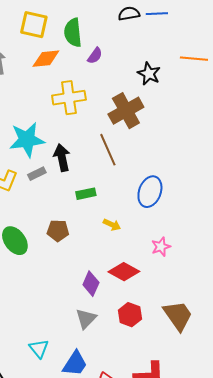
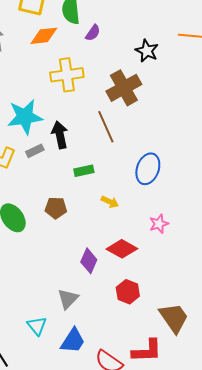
brown trapezoid: (178, 316) -> (174, 318), moved
gray triangle: (86, 319) -> (68, 299), moved

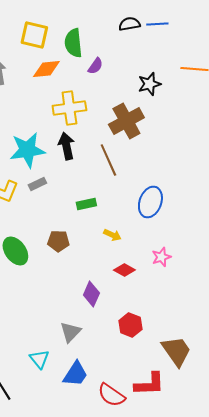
black star: (147, 51) -> (149, 84), turned 30
black arrow: (60, 135) -> (66, 146), moved
red diamond: (122, 249) -> (124, 270), moved, size x0.7

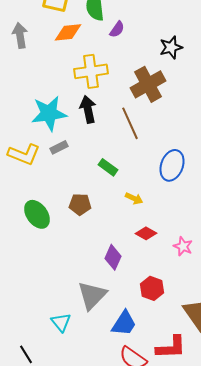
green rectangle: (86, 204) -> (108, 167), turned 48
pink star: (161, 257) -> (183, 246), moved, turned -30
gray triangle: (70, 332) -> (92, 295), size x1.4
blue trapezoid: (75, 374) -> (124, 323), moved

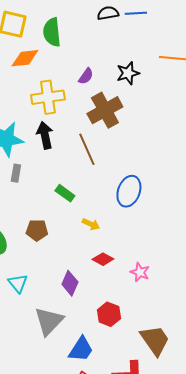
purple semicircle: (117, 29) -> (86, 76), moved
gray rectangle: (59, 147) -> (16, 173), turned -54
cyan triangle: (61, 322) -> (18, 283), moved

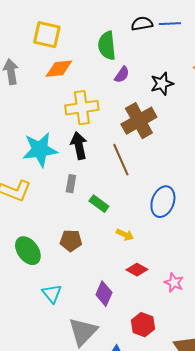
green semicircle: (52, 32) -> (107, 46), moved
purple semicircle: (86, 76) -> (122, 75), moved
gray rectangle: (16, 173) -> (71, 184), moved

